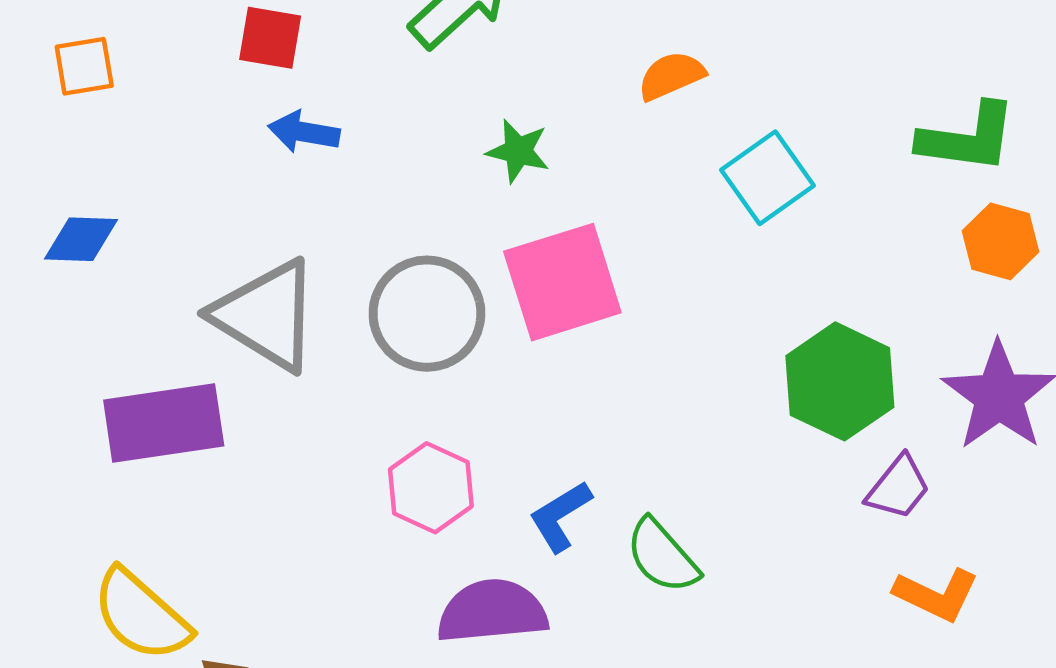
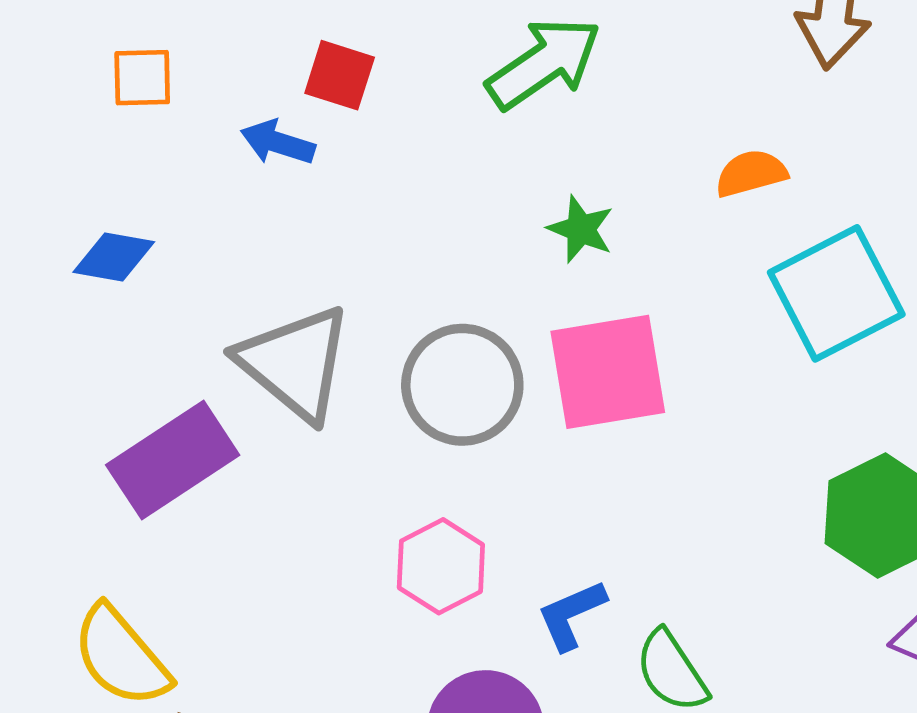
blue arrow: (304, 132) -> (278, 142), moved
cyan square: (768, 178) -> (836, 293), size x1.4
purple rectangle: (164, 423) -> (173, 460), turned -33

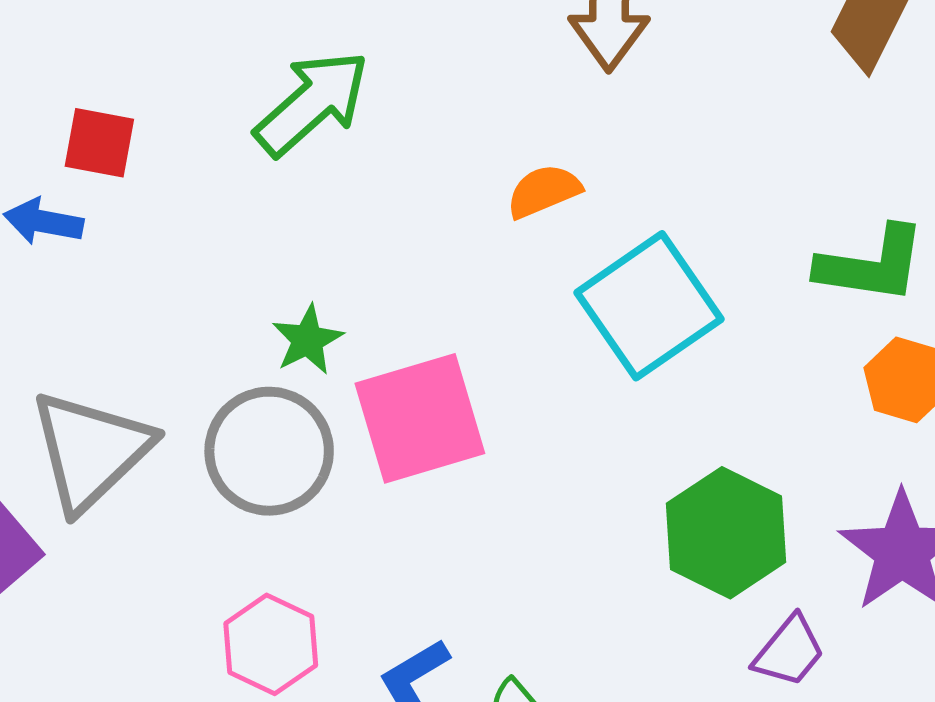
green star: (581, 229) -> (308, 340), moved, turned 30
gray triangle: (295, 363) -> (91, 451), turned 44

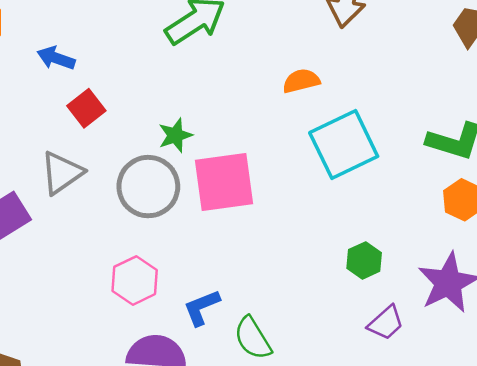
red square: (99, 143) -> (86, 108), moved, turned 33
gray triangle: (91, 451) -> (62, 173), size x0.7
green hexagon: (726, 533) -> (364, 260), size x0.6

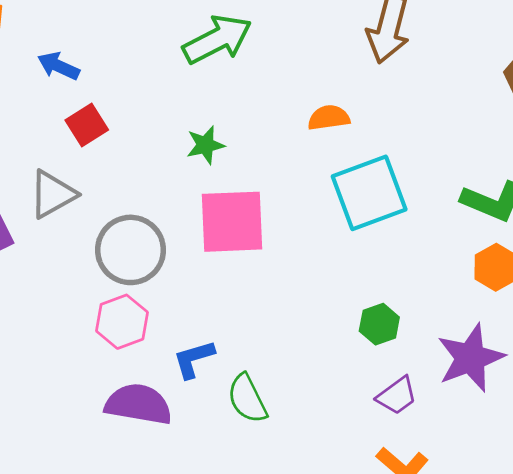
green star: (175, 135) -> (205, 145), moved
gray circle: (148, 187) -> (131, 250), moved

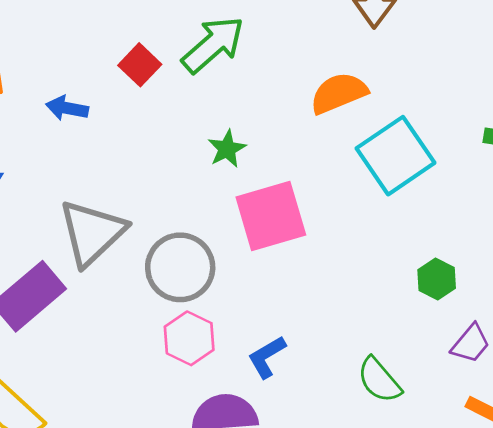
orange semicircle: (329, 118) -> (339, 93), size x1.4
red square: (87, 125) -> (140, 65), moved
gray triangle: (53, 194) -> (92, 233), size x1.4
green semicircle: (247, 399) -> (379, 380), moved

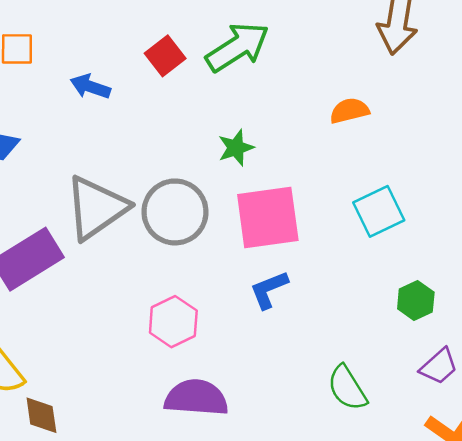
orange semicircle: (339, 93) -> (349, 111), size x0.7
cyan square: (395, 156) -> (379, 211), moved, size x0.7
gray circle: (180, 267) -> (175, 212), moved
blue L-shape: (267, 357) -> (269, 290), moved

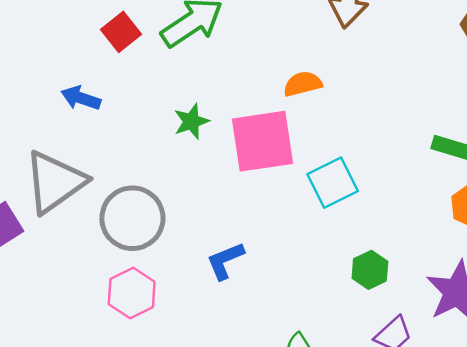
blue arrow: (90, 87) -> (81, 98), moved
gray circle: (175, 212) -> (132, 218), moved
pink square: (268, 217) -> (263, 141), moved

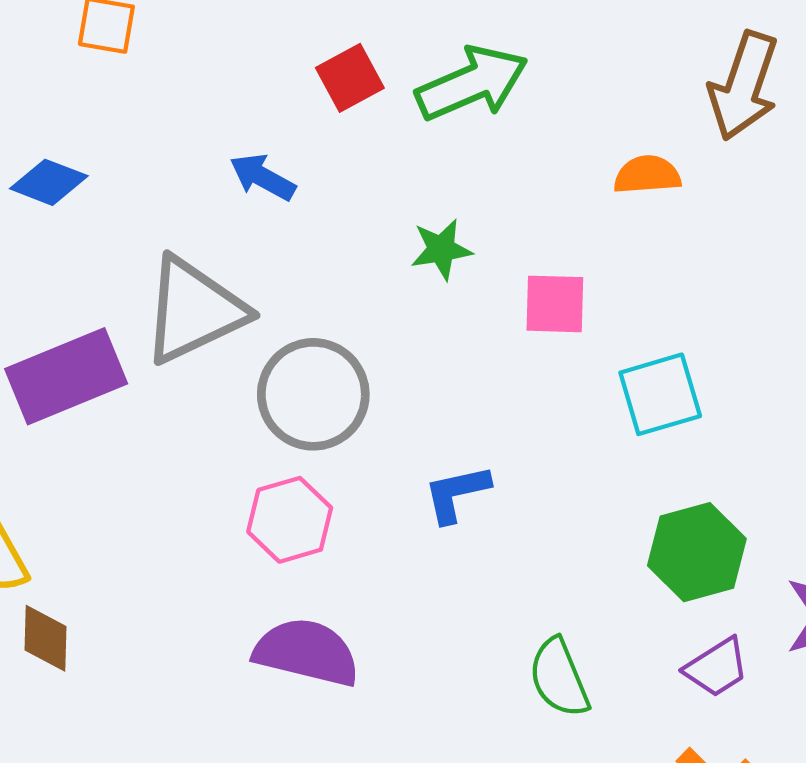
orange semicircle: (303, 84) -> (647, 175), moved
pink square: (263, 141) -> (555, 304), size x0.6
green hexagon: (370, 270) -> (697, 552), size x1.5

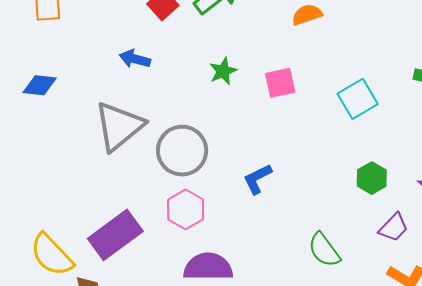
purple rectangle: (66, 376) -> (115, 235), moved
cyan square: (660, 394) -> (358, 99), moved
green hexagon: (697, 552) -> (372, 178), size x0.7

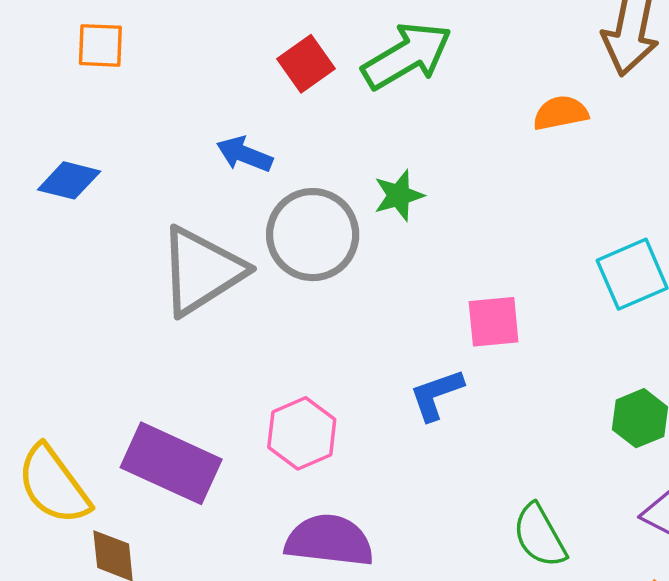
pink square: (280, 83) -> (494, 322), moved
gray circle: (182, 151) -> (313, 235), moved
purple rectangle: (115, 235) -> (171, 463), turned 54

